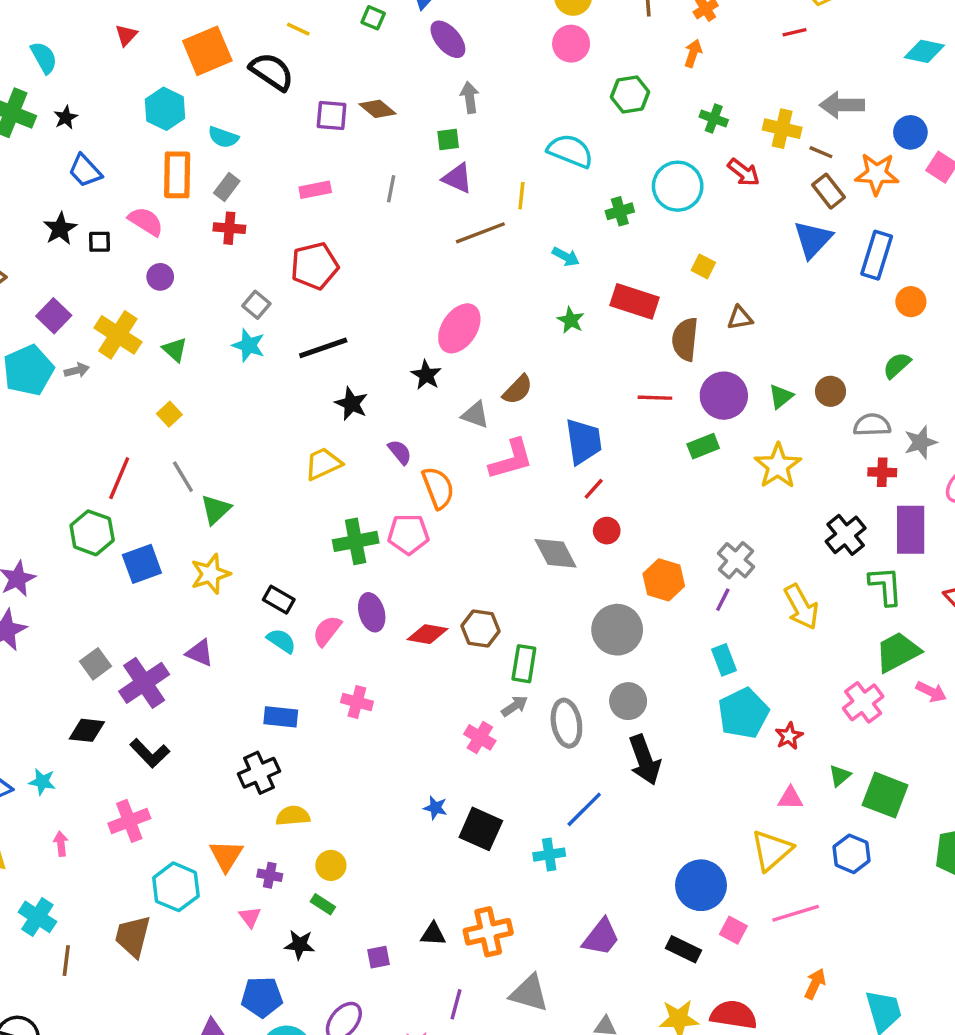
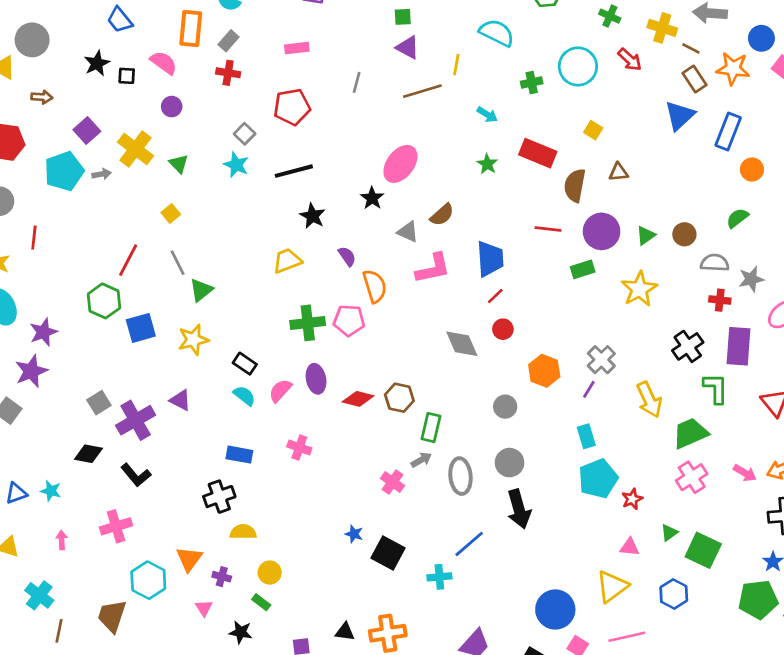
gray line: (391, 189) -> (357, 82), moved
gray circle: (617, 630) -> (505, 407), size x0.6
green trapezoid: (898, 652) -> (690, 433), moved

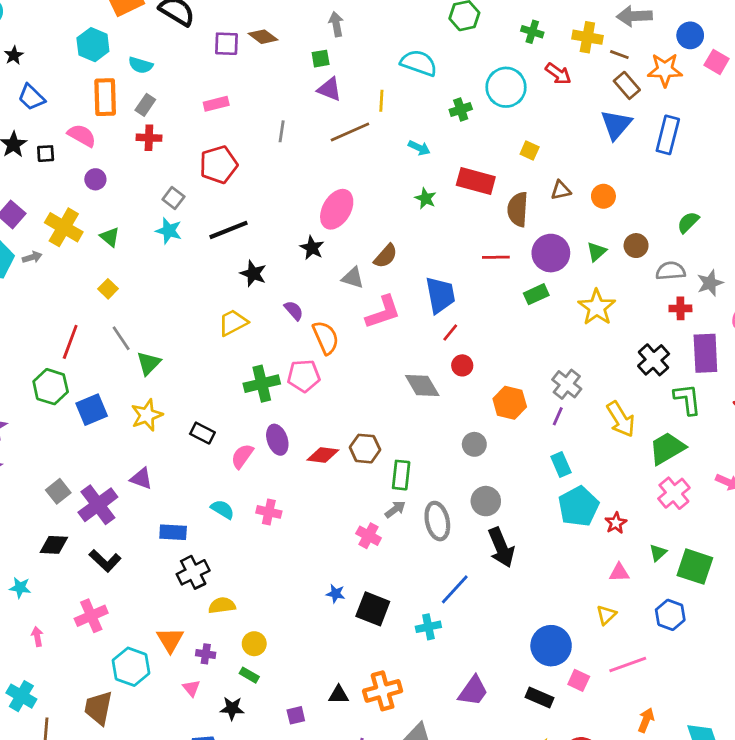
orange circle: (752, 169) -> (603, 196), moved
cyan semicircle: (244, 396) -> (223, 509), moved
blue rectangle: (239, 455) -> (173, 532), moved
yellow triangle: (612, 586) -> (606, 615), size x0.6

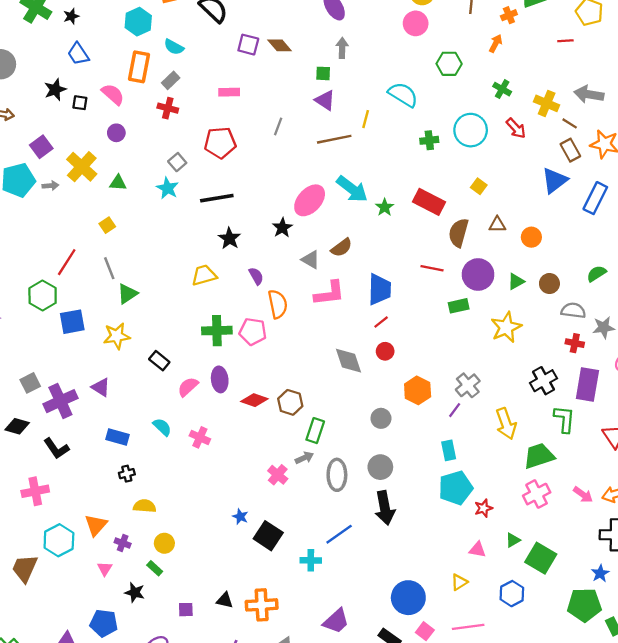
cyan arrow: (419, 148) -> (352, 189), moved, size x1.8
green triangle: (110, 237) -> (118, 183), turned -48
black cross: (193, 572) -> (127, 474), size x0.6

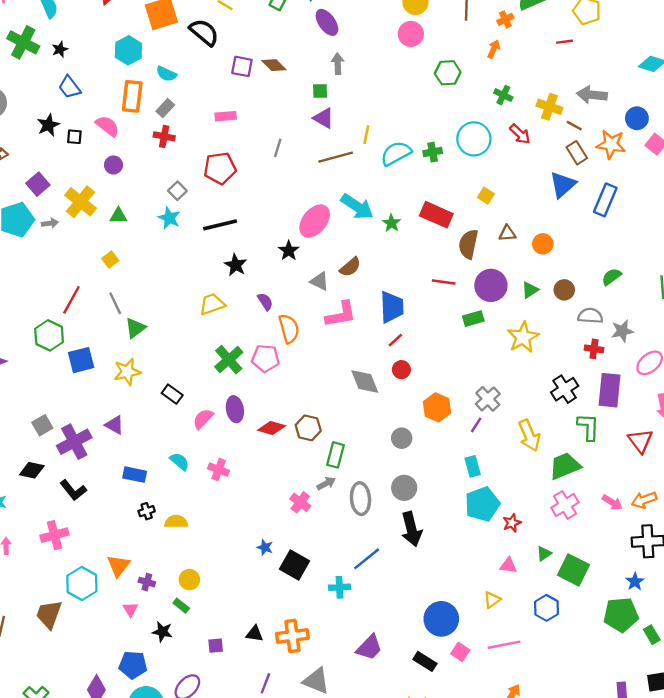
cyan semicircle: (403, 95) -> (396, 153), moved, turned -56
green cross: (217, 331) -> (229, 360), turned -36
yellow semicircle: (145, 506) -> (176, 522), moved

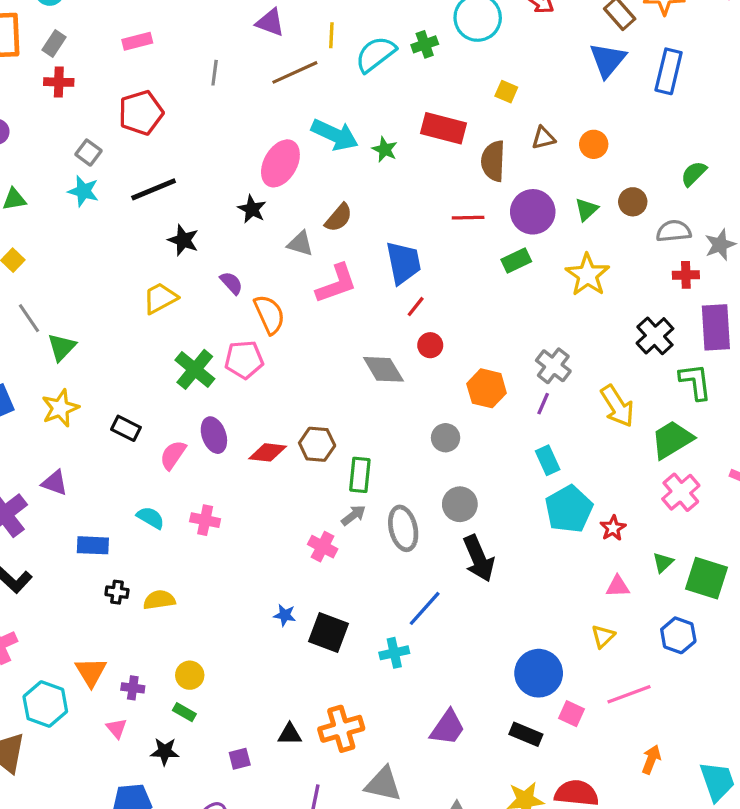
black cross: (147, 511) -> (117, 592), turned 35

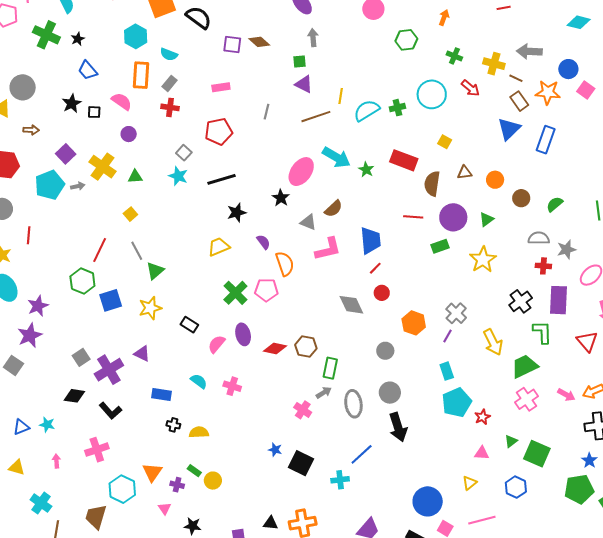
brown circle: (633, 202) -> (521, 198), moved
black star: (183, 240) -> (237, 213), turned 30
green rectangle: (184, 712) -> (194, 471), moved

